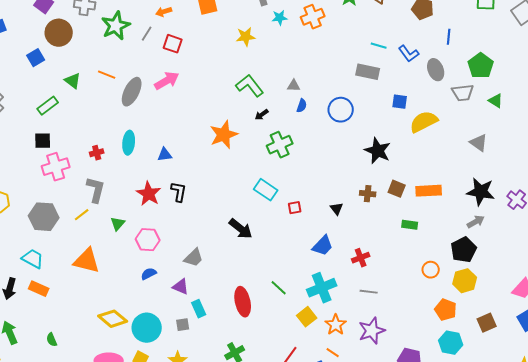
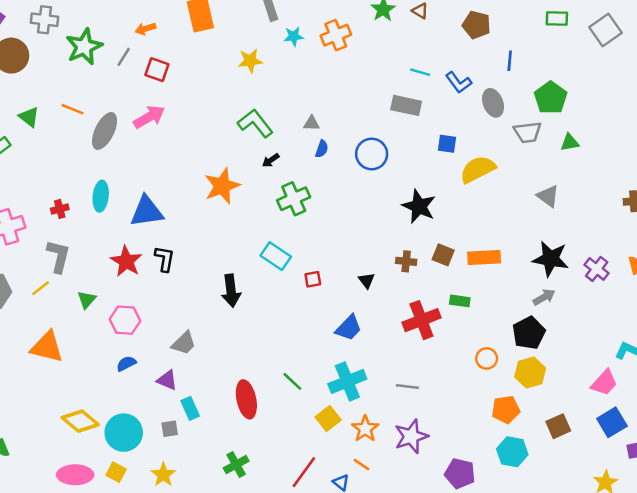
green triangle: (496, 101) -> (570, 142), turned -42
blue triangle: (165, 155) -> (147, 211), size x1.8
black arrow: (241, 229) -> (231, 291), moved, turned 45
red cross: (361, 258) -> (421, 320), moved, size x1.6
orange pentagon: (446, 310) -> (506, 410), turned -30

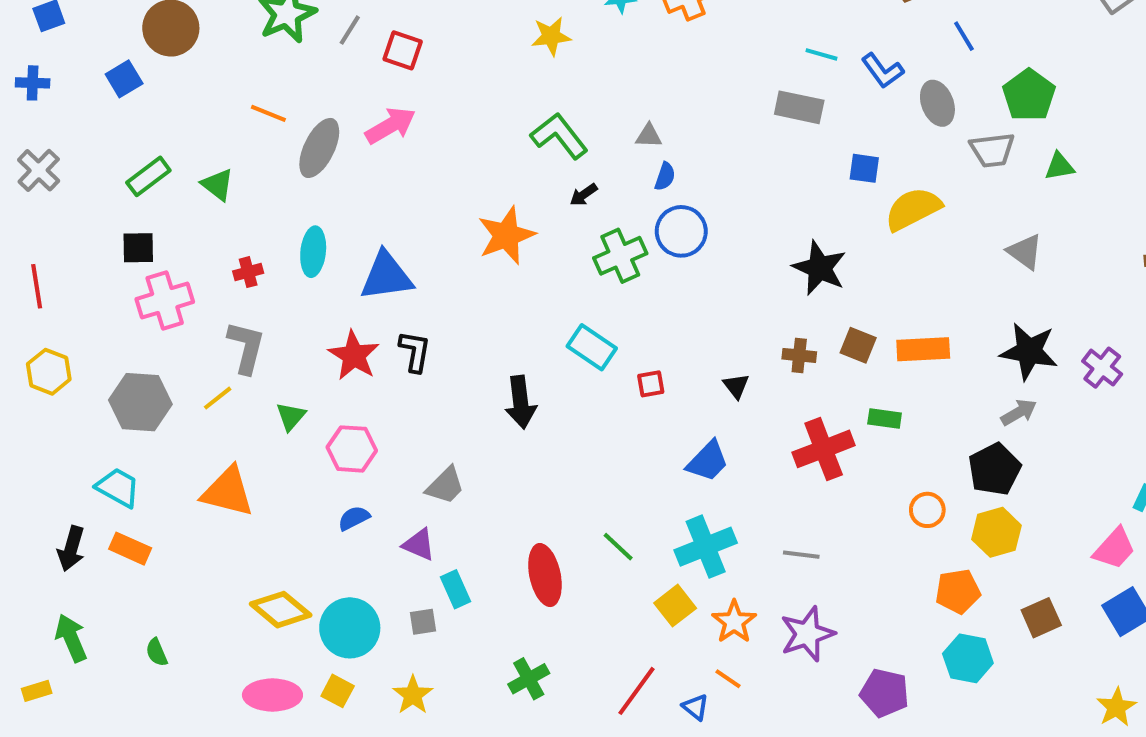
blue line: (510, 61) -> (964, 36), turned -36
green triangle: (29, 117) -> (218, 185), moved
blue circle: (372, 154) -> (681, 231), moved

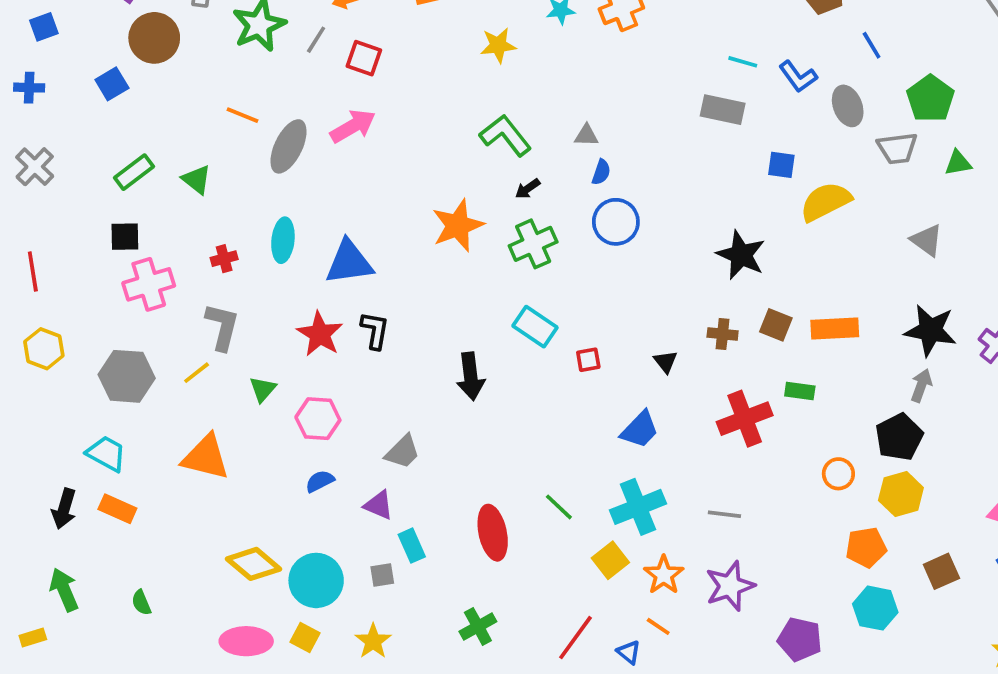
green cross: (620, 256) -> (533, 244), moved
gray arrow: (1019, 412) -> (921, 386), turned -40

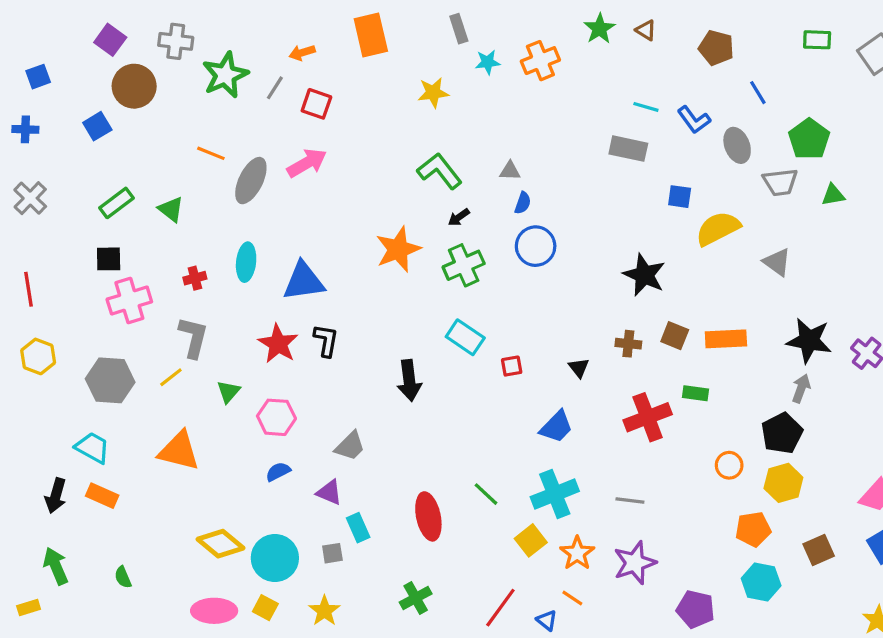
gray triangle: (927, 240) -> (777, 262), moved

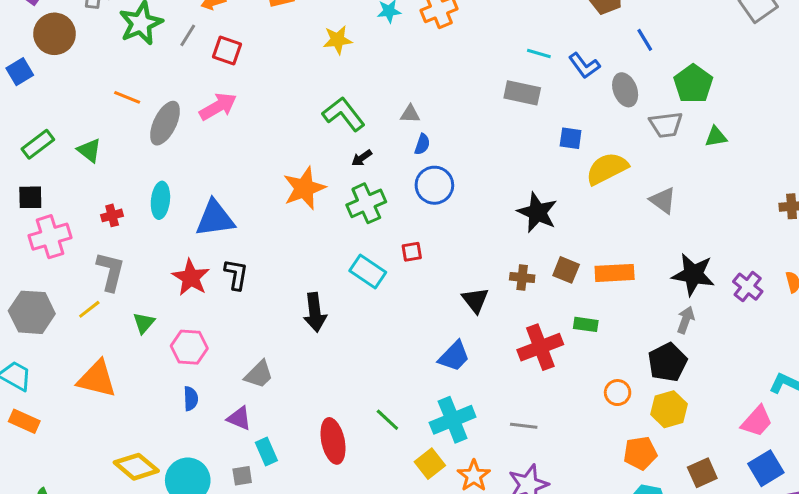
red square: (512, 366) -> (412, 252), moved
black triangle: (579, 368) -> (475, 300), size x1.4
blue semicircle: (278, 472) -> (191, 399), turned 115

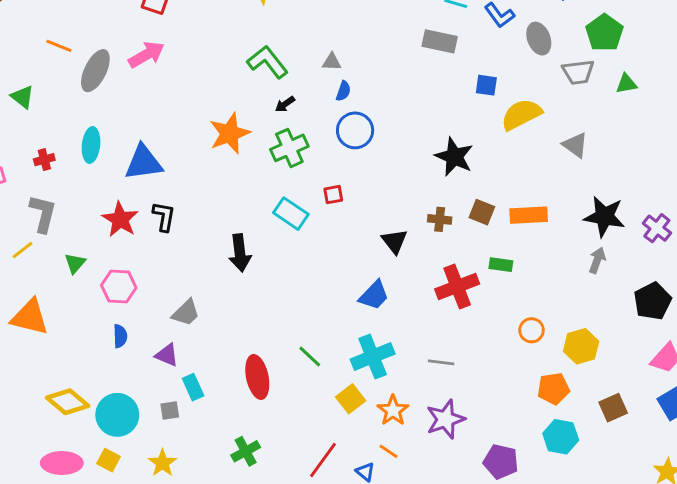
black pentagon: (667, 362) -> (653, 301), moved

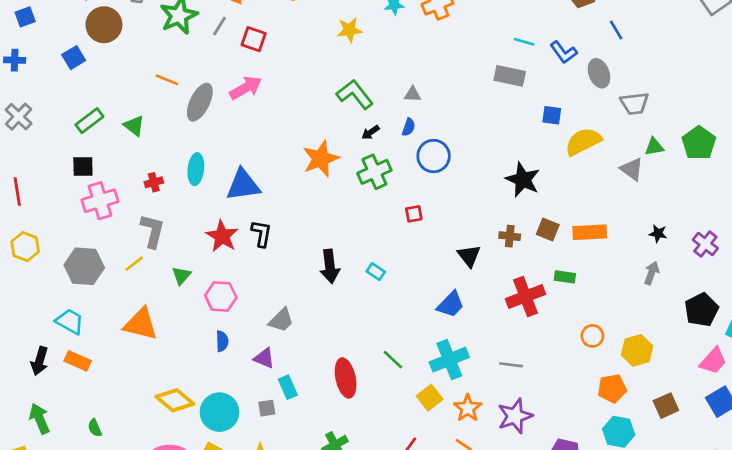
green pentagon: (604, 33) -> (699, 143), moved
green triangle: (626, 84) -> (654, 147), moved
blue semicircle: (343, 91) -> (409, 127), moved
cyan rectangle: (291, 214) -> (376, 272), moved, size x0.6
black star: (604, 216) -> (658, 233), size x0.5

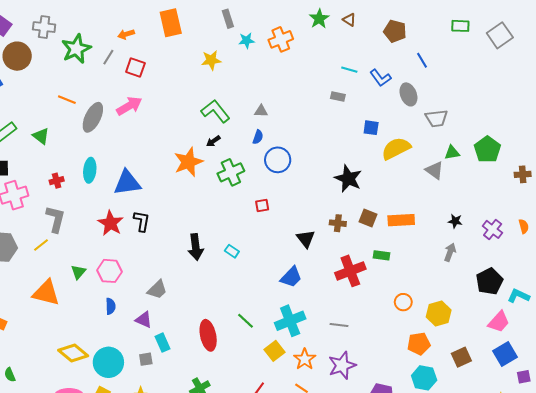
gray rectangle: (510, 76) -> (338, 97), size x0.6
black arrow: (371, 132) -> (213, 141), moved
green triangle: (181, 276) -> (78, 272), moved

